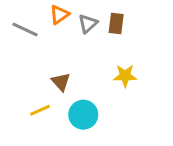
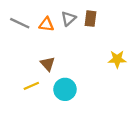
orange triangle: (59, 15) -> (46, 24), moved, turned 42
yellow star: (125, 76) -> (117, 59), moved

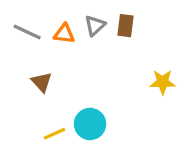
brown triangle: (48, 64) -> (42, 82), moved
yellow line: (31, 86) -> (55, 134), moved

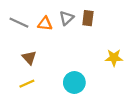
cyan circle: (90, 124) -> (74, 82), moved
yellow line: (55, 134) -> (27, 84), moved

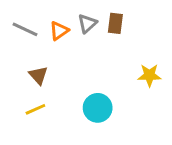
orange triangle: (45, 24) -> (59, 31), turned -42

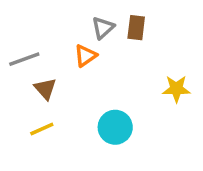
gray line: (25, 29) -> (24, 59), moved, turned -45
orange triangle: (59, 31) -> (85, 56), moved

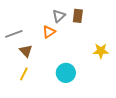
yellow line: (42, 129) -> (24, 74), turned -40

